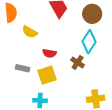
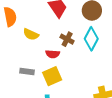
brown cross: (78, 62) -> (67, 39), moved

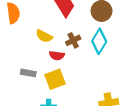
yellow semicircle: (31, 34) -> (44, 36), moved
brown cross: (67, 39) -> (73, 40), turned 32

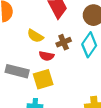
gray rectangle: (28, 73) -> (17, 71), size x1.5

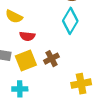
brown cross: (64, 42) -> (51, 59), moved

